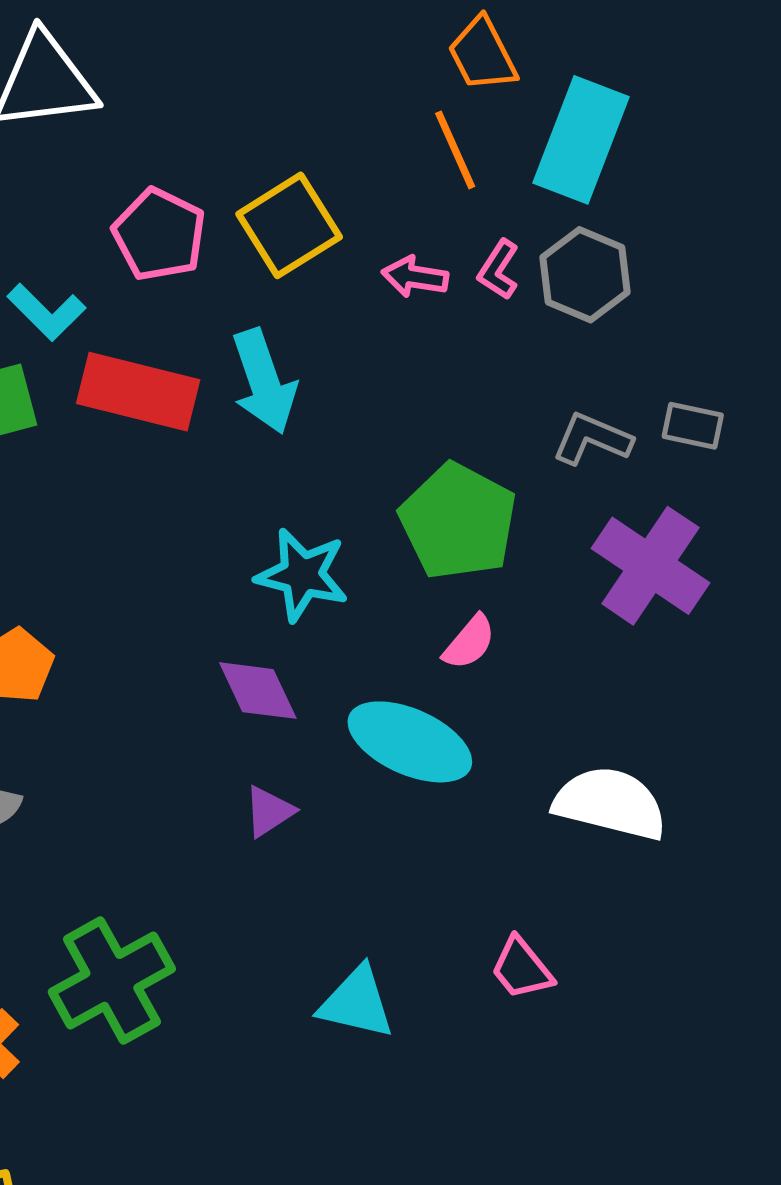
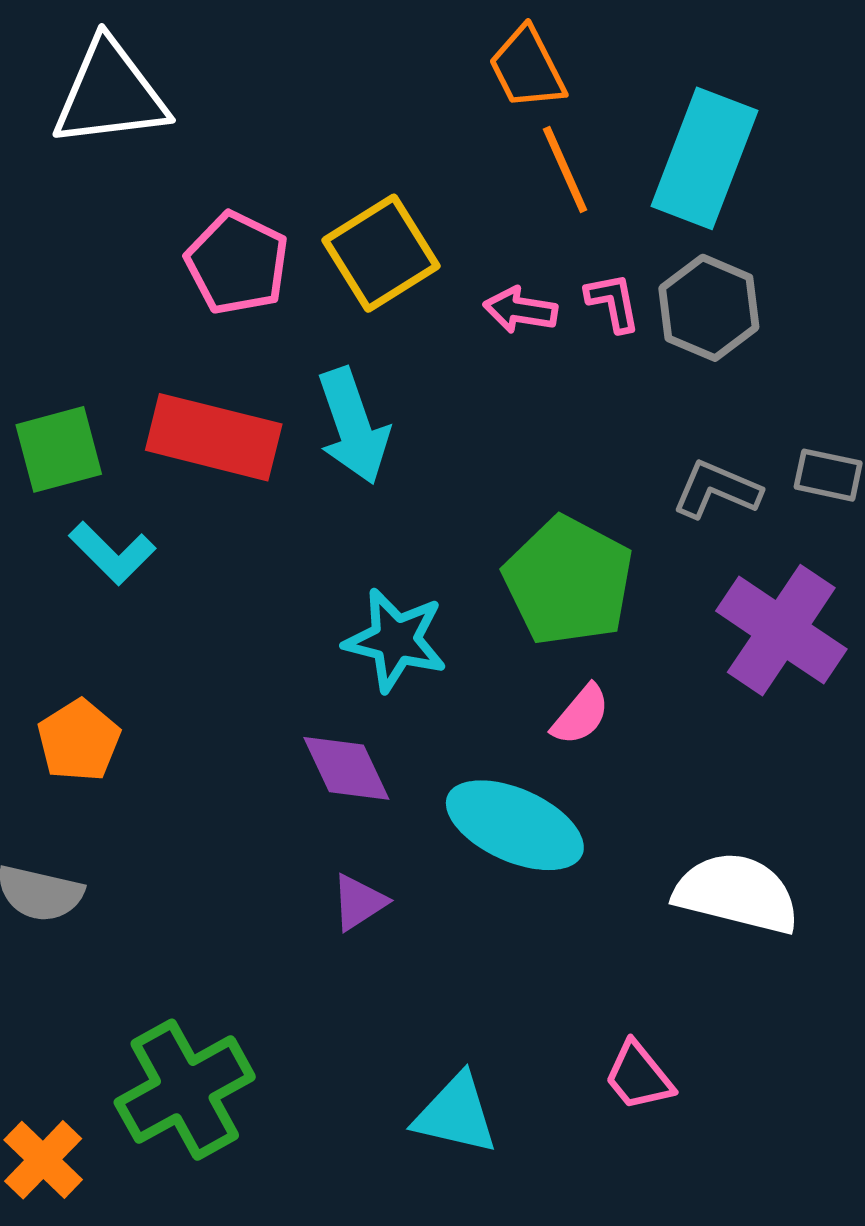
orange trapezoid: (482, 54) -> (527, 68), moved
pink L-shape: (498, 270) -> (613, 302), turned 136
cyan L-shape: (46, 312) -> (112, 553), moved

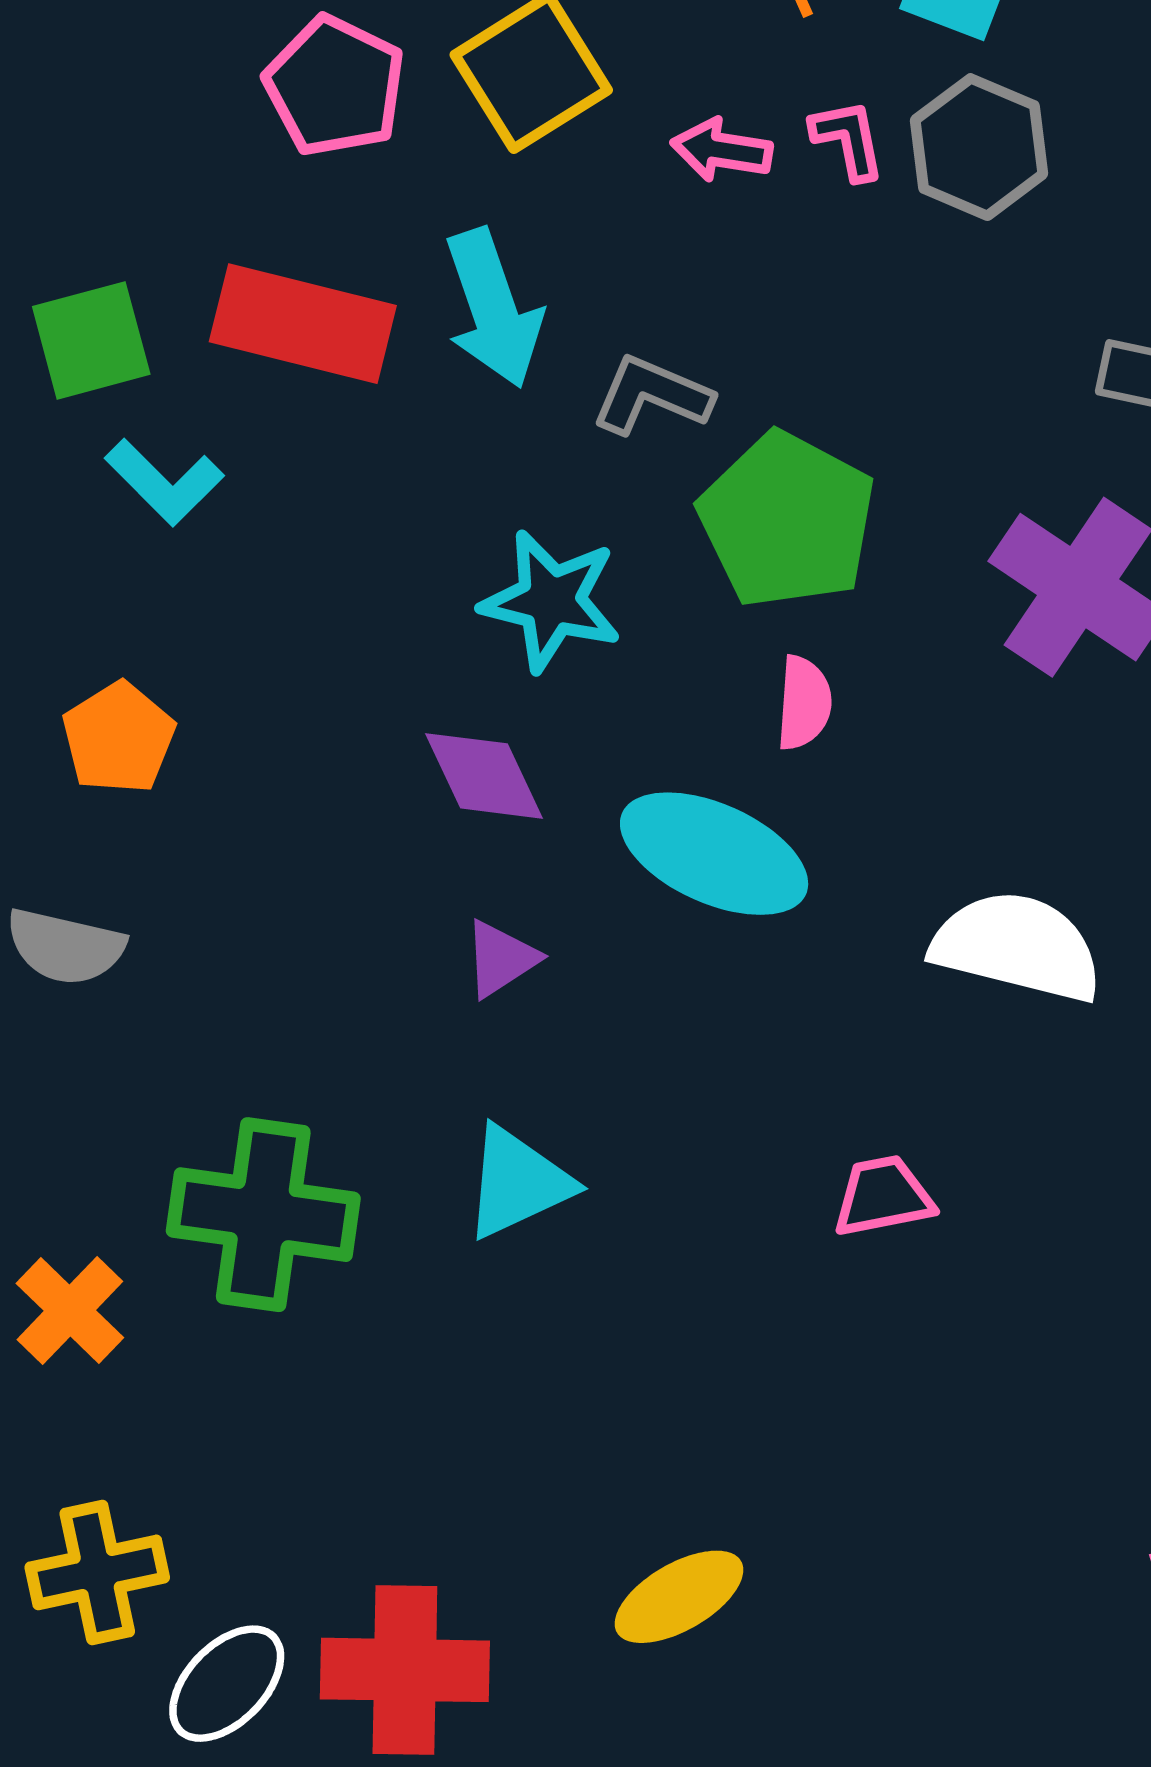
gray L-shape: (717, 490) -> (652, 395), moved
pink semicircle: (581, 715) -> (804, 703), turned -36
pink trapezoid: (639, 1076) -> (883, 1196), turned 118
green cross: (185, 1090) -> (263, 1215), turned 37
cyan triangle: (456, 1114) -> (518, 1183), moved, turned -38

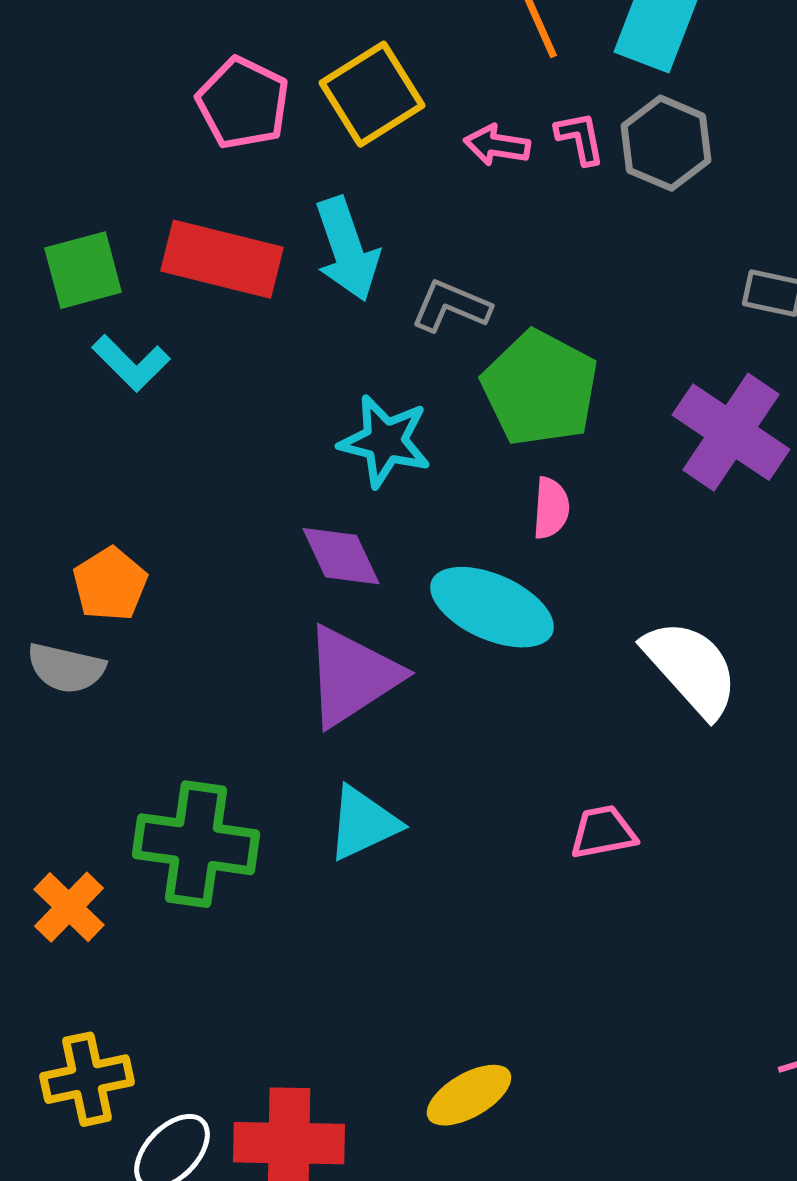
orange pentagon: (119, 738) -> (110, 584), moved
white semicircle: (1017, 947) -> (691, 668), turned 34
purple triangle: (501, 959) -> (352, 676), size x2.0

